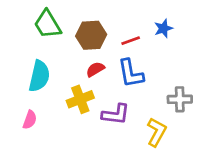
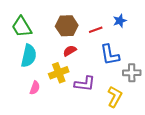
green trapezoid: (48, 24) -> (22, 27), moved
blue L-shape: (131, 73) -> (110, 55), moved
pink semicircle: (30, 120) -> (35, 88), moved

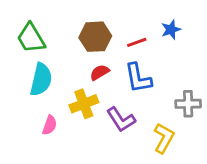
blue L-shape: (110, 55) -> (138, 78), moved
purple L-shape: (85, 84) -> (121, 120), turned 50

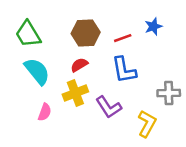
red semicircle: (100, 72) -> (79, 65), moved
cyan semicircle: (41, 80) -> (37, 71), turned -52

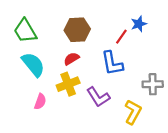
red line: (123, 38) -> (121, 37), moved, turned -35

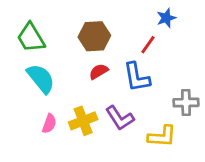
blue star: (139, 24) -> (166, 18), moved
red semicircle: (72, 59) -> (99, 71), moved
yellow cross: (68, 84) -> (83, 121), moved
yellow L-shape: (133, 112) -> (162, 136), turned 65

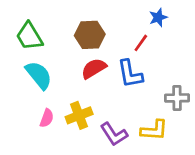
red semicircle: (99, 71) -> (94, 68), size x1.4
purple L-shape: (120, 118) -> (114, 134), moved

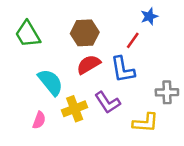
cyan semicircle: (39, 75) -> (51, 82), moved
pink semicircle: (47, 118) -> (39, 120), moved
purple L-shape: (114, 134) -> (107, 102), moved

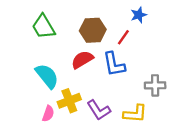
brown hexagon: (85, 33) -> (93, 30), moved
green trapezoid: (28, 34) -> (43, 27), moved
purple L-shape: (107, 102) -> (99, 110), moved
pink semicircle: (39, 120) -> (48, 114), moved

